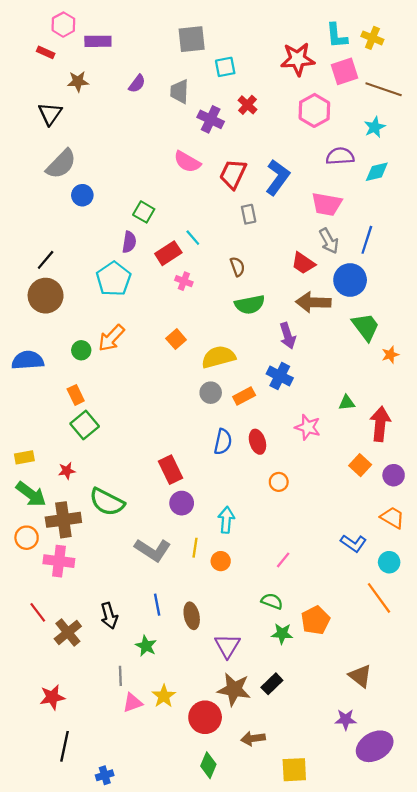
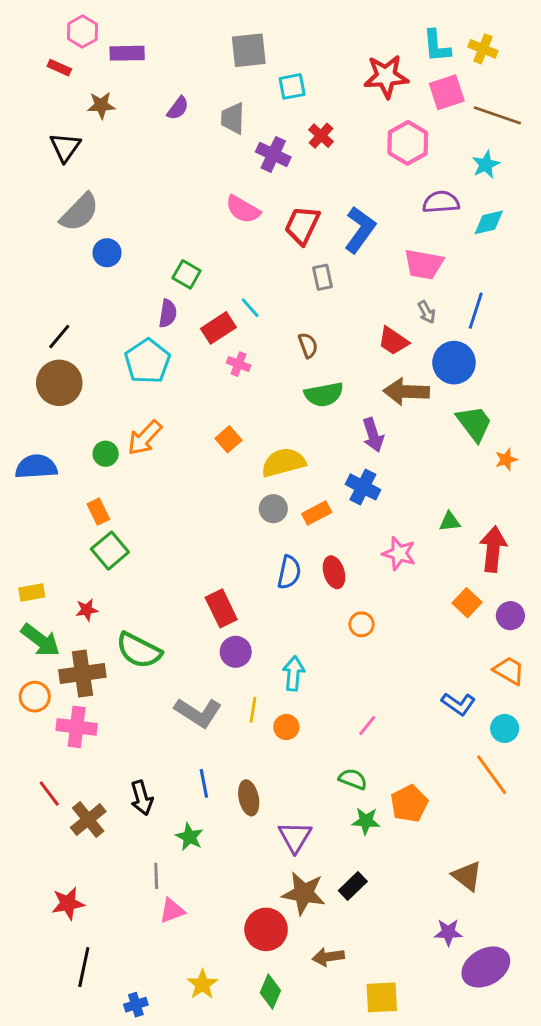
gray arrow: (329, 241) -> (427, 312), size x0.7
yellow star: (164, 696) -> (202, 984), moved

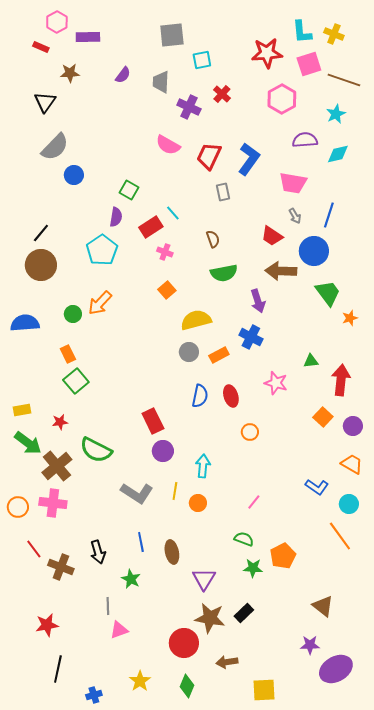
orange square: (228, 439) -> (167, 290), moved
brown cross: (82, 673) -> (57, 466), turned -32
orange circle: (35, 697) -> (18, 507), moved
brown cross: (88, 820) -> (61, 567), turned -30

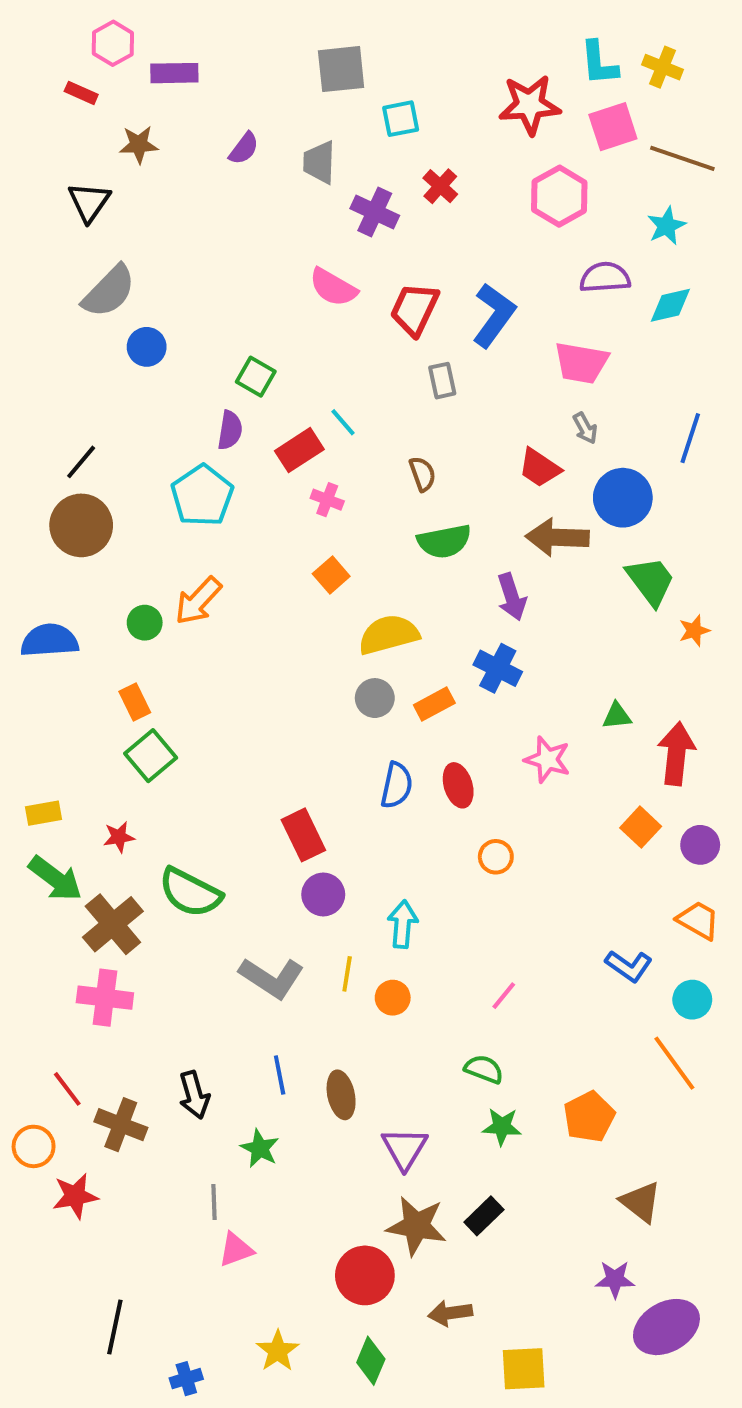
blue line: (329, 215) -> (690, 438), moved
orange circle: (18, 507) -> (34, 1146), moved
orange pentagon: (283, 556) -> (589, 1117), moved
red star: (47, 625) -> (75, 1196), moved

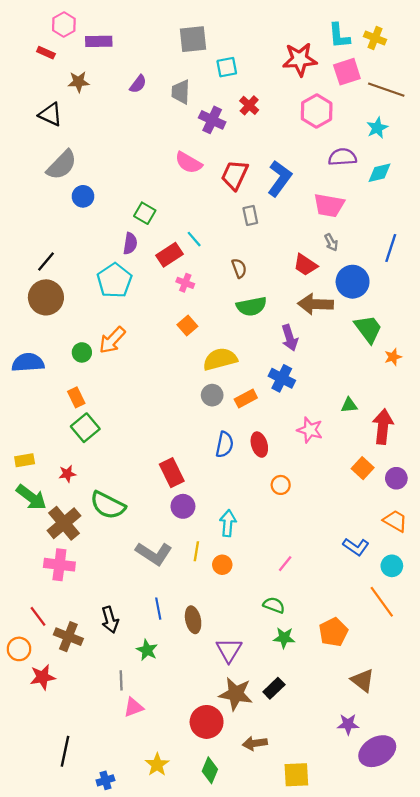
black triangle: (89, 202) -> (50, 114), turned -40

